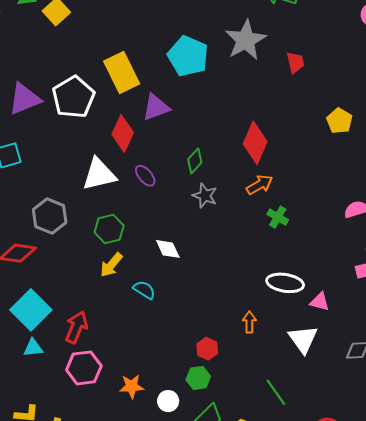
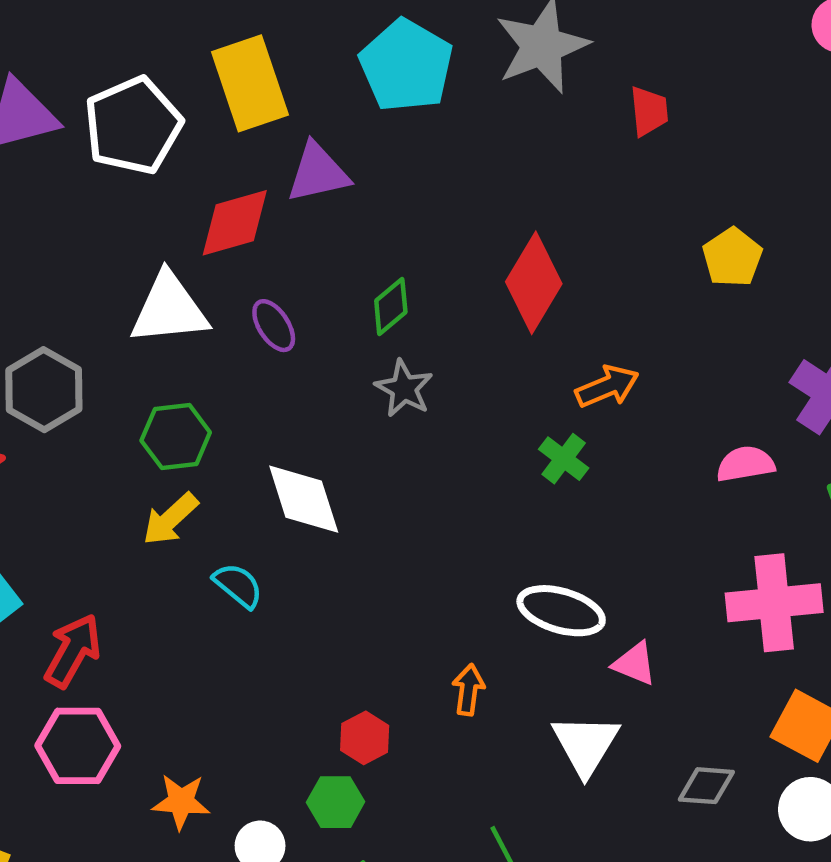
red diamond: (123, 133) -> (235, 223), turned 42
orange arrow: (260, 185) -> (607, 387), moved
white diamond: (168, 249) -> (304, 499), size x1.4

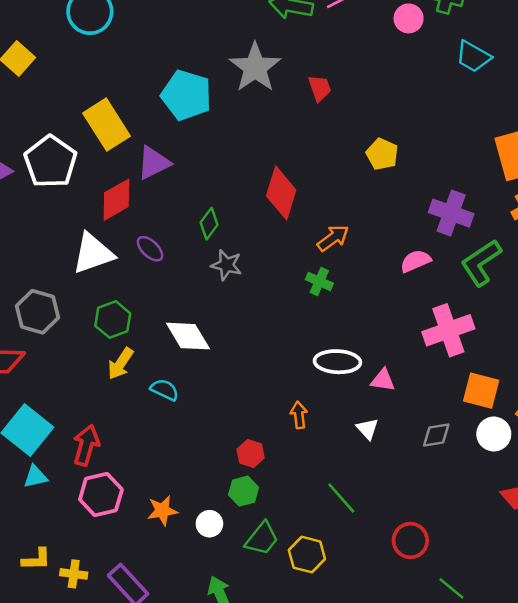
white triangle: (586, 745) -> (367, 429), size x0.6

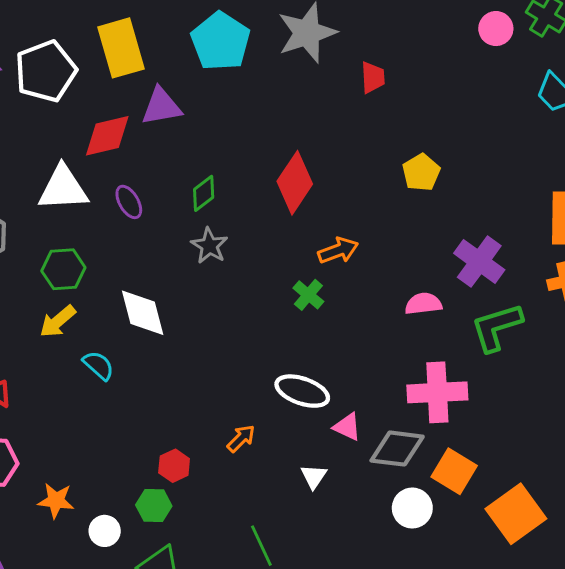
orange arrow: (299, 415) -> (241, 438), turned 35
white circle: (494, 434) -> (412, 508), moved
gray diamond: (436, 435) -> (397, 449), moved, size x1.5

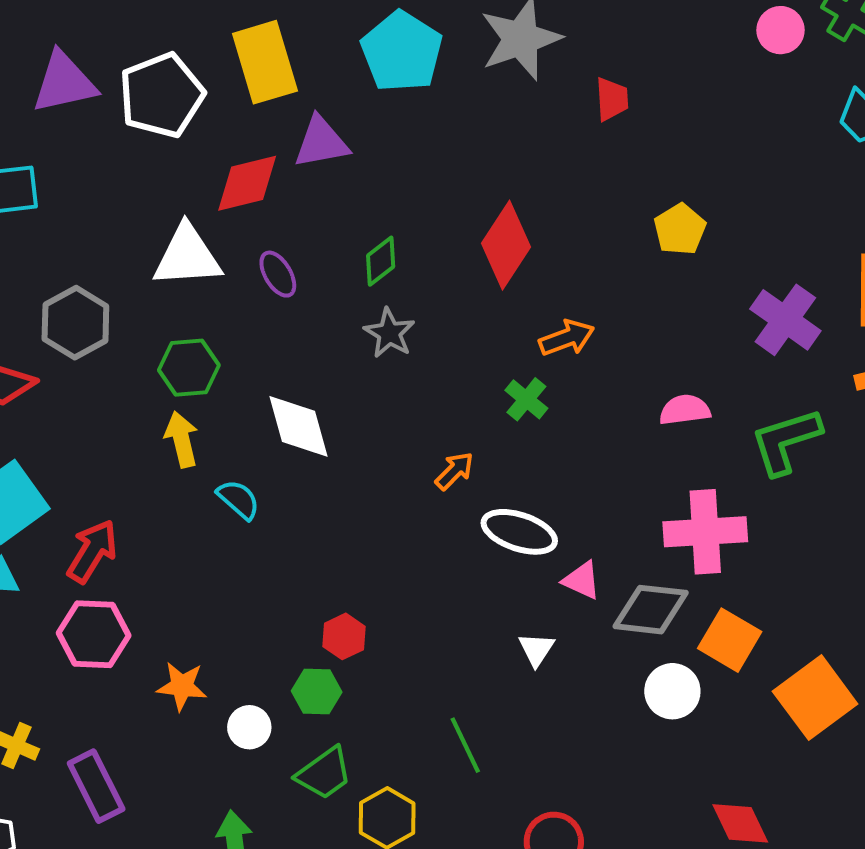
purple cross: (479, 262) -> (785, 320), moved
yellow arrow: (58, 321) -> (182, 439), turned 117
orange arrow: (241, 438) -> (454, 471), moved

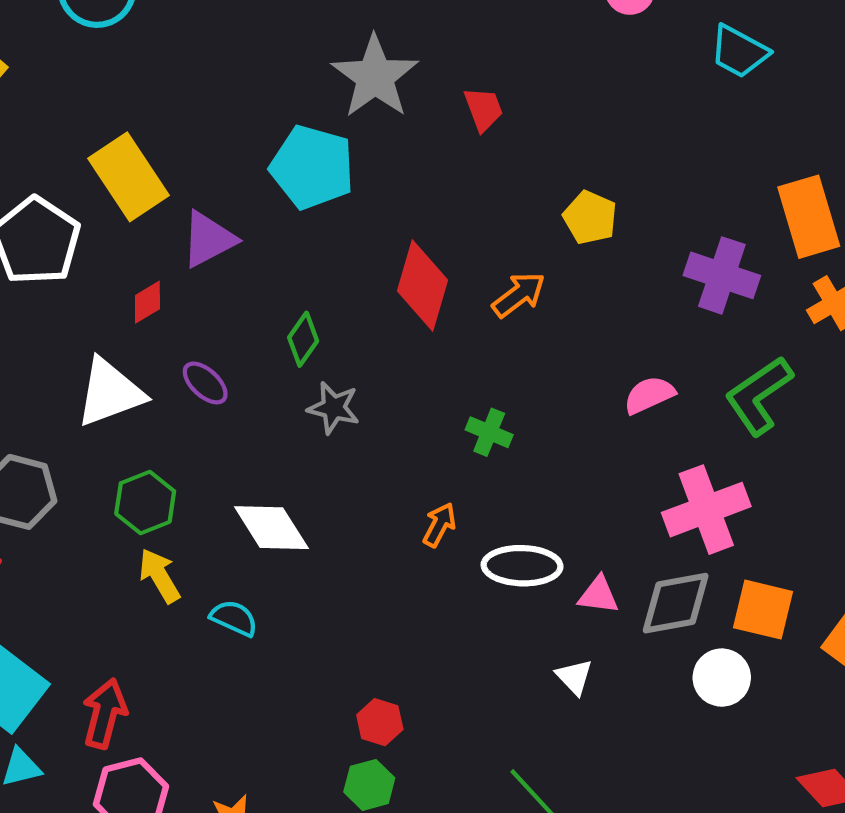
cyan pentagon: (402, 52) -> (312, 167), moved
red diamond: (247, 183) -> (147, 302), size x0.6
orange arrow: (567, 338) -> (519, 295), moved

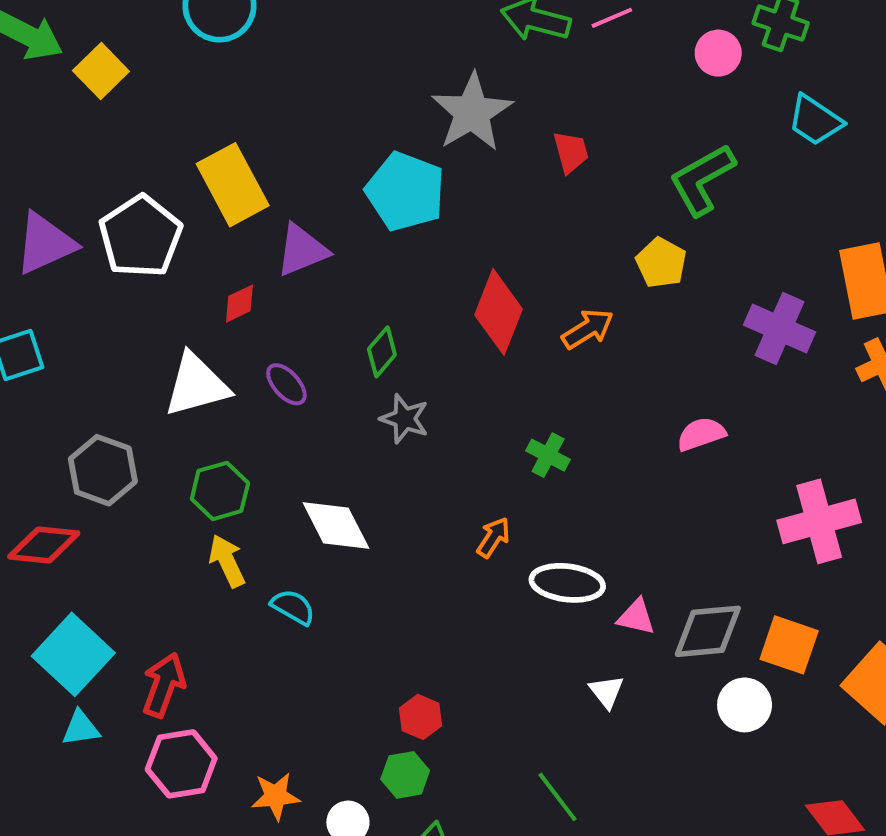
green L-shape: (759, 396) -> (702, 180), moved
pink cross: (706, 510) -> (819, 521), moved

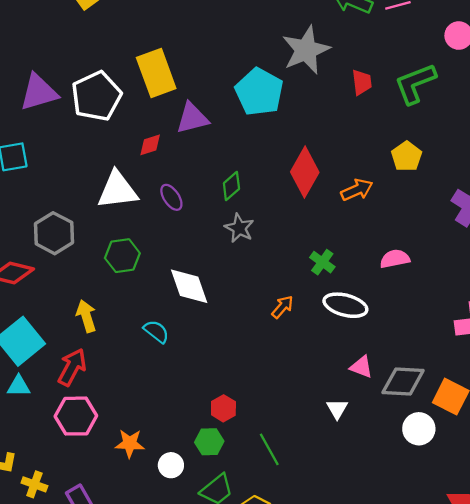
green L-shape: (702, 180) -> (415, 84), moved
pink semicircle: (701, 434) -> (395, 259), moved
yellow arrow: (227, 561) -> (86, 316), moved
white ellipse: (567, 583) -> (345, 305), moved
green line: (558, 797) -> (269, 449), moved

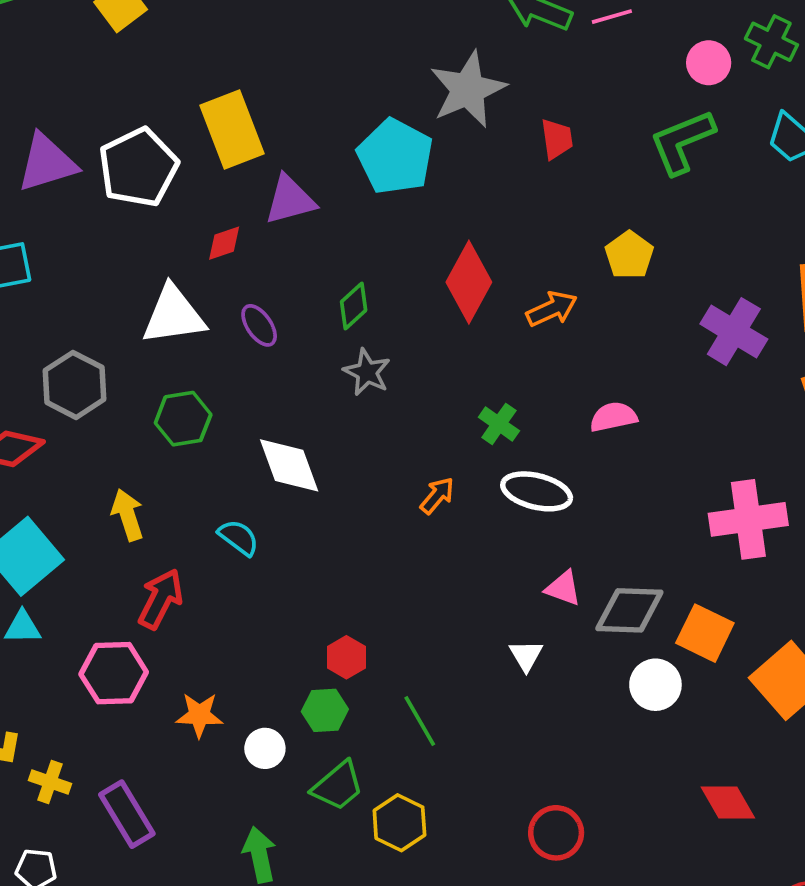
green L-shape: (415, 84) -> (682, 142), moved
red arrow: (72, 367) -> (161, 599), moved

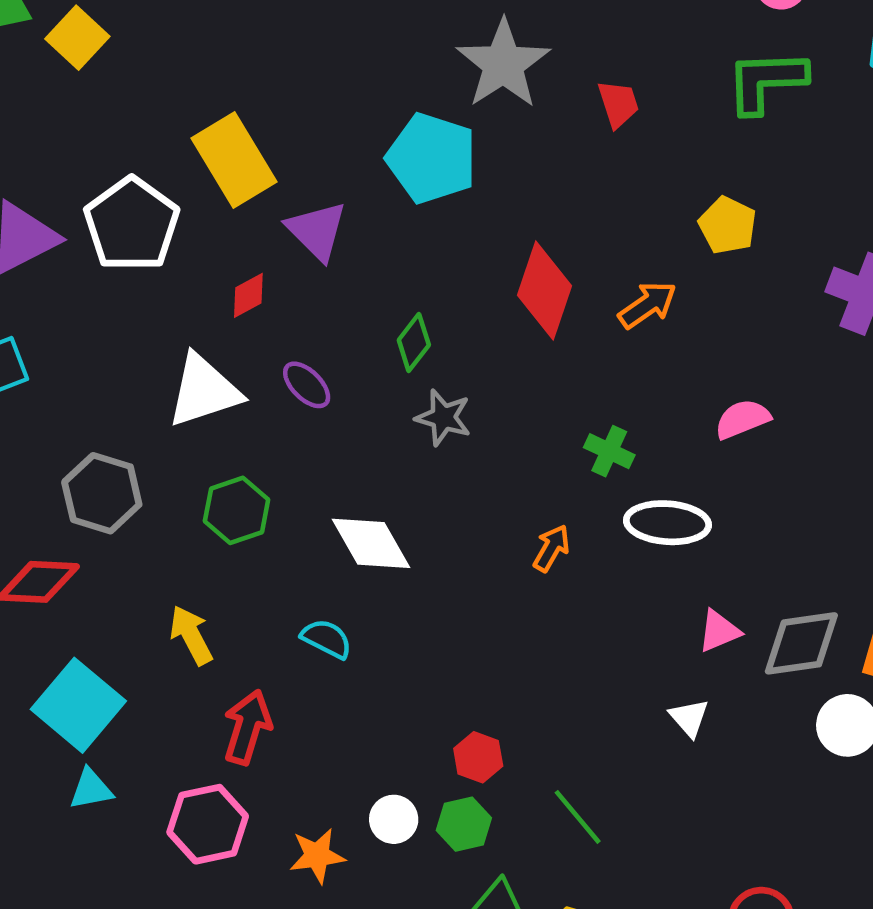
green L-shape: (682, 142) -> (766, 81), turned 30
purple triangle: (290, 200) -> (317, 231), turned -50
pink triangle: (563, 588) -> (719, 631), turned -33
white circle: (265, 748) -> (394, 819), moved

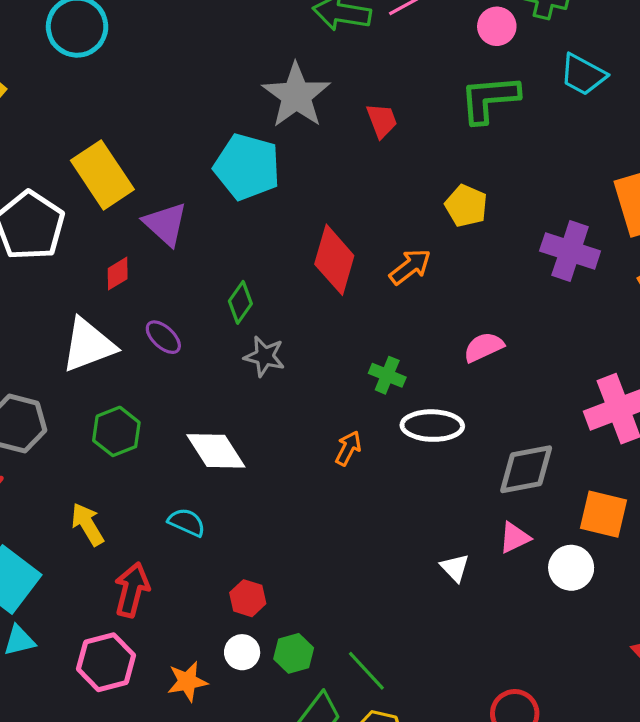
pink triangle: (719, 631) -> (515, 538), moved
gray diamond: (801, 643) -> (526, 469), moved
red hexagon: (478, 757) -> (248, 598), moved
green line: (578, 817) -> (366, 671), moved

